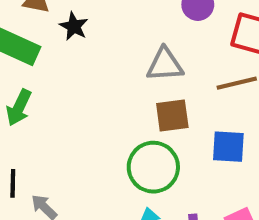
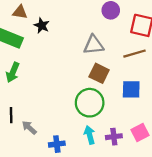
brown square: (172, 116) -> (99, 73), turned 36

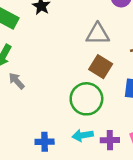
gray arrow: (29, 128) -> (17, 81), moved
cyan arrow: (90, 135) -> (83, 135), turned -90

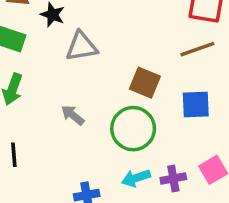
gray triangle: (98, 34) -> (82, 46), moved
gray arrow: (17, 81) -> (73, 115), moved

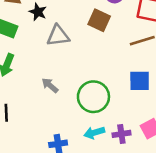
brown square: (145, 83) -> (99, 20), moved

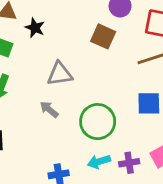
gray triangle: (58, 36) -> (60, 74), moved

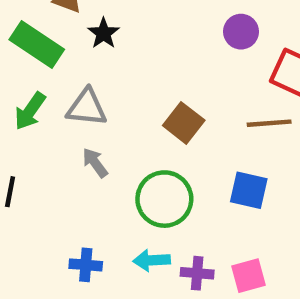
brown square: (103, 36) -> (184, 123), moved
gray triangle: (60, 74) -> (87, 108), moved

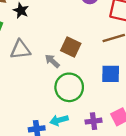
gray arrow: (95, 163) -> (52, 61), moved
cyan arrow: (152, 260) -> (59, 120), moved

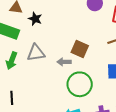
gray arrow: (52, 61) -> (64, 62), turned -40

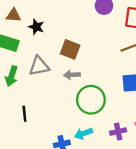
brown square: (80, 49) -> (70, 49), moved
black line: (12, 98) -> (24, 114), moved

